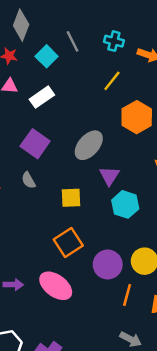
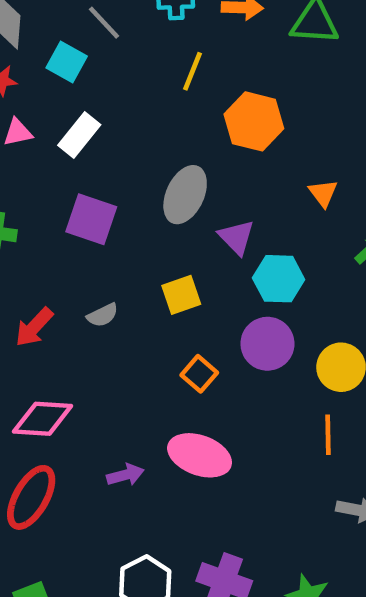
gray semicircle: (28, 180) -> (103, 315), moved, turned -70
orange square: (68, 242) -> (199, 374), size x0.7
purple circle: (108, 265) -> (267, 344), moved

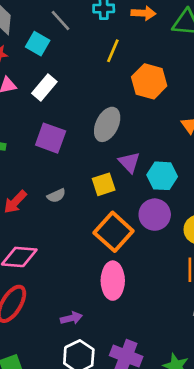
purple triangle: (236, 237) -> (129, 162), moved
orange square: (199, 374) -> (114, 232), size x1.8
pink ellipse: (200, 455) -> (113, 281), turned 69
purple arrow: (125, 475) -> (71, 318), moved

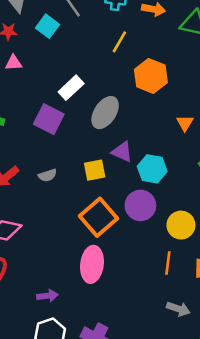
white rectangle: (44, 87) -> (71, 88), moved
purple triangle: (129, 162) -> (122, 152), turned -30

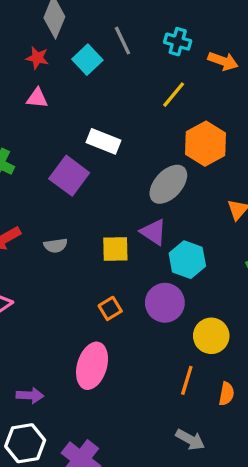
white rectangle: (71, 88) -> (104, 141), turned 55
gray ellipse: (105, 113) -> (168, 184), moved
orange square: (99, 217) -> (110, 308), size x0.5

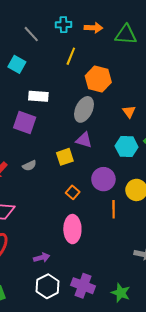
cyan square: (87, 60) -> (17, 64), moved
cyan hexagon: (187, 260) -> (127, 146), moved
orange line: (187, 380) -> (114, 209), moved

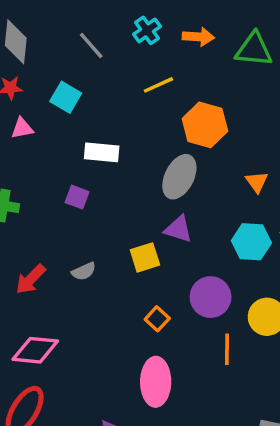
cyan cross: (64, 25) -> (147, 30), turned -35
yellow line: (71, 56) -> (158, 85), turned 42
purple square: (25, 122) -> (77, 197), size x0.6

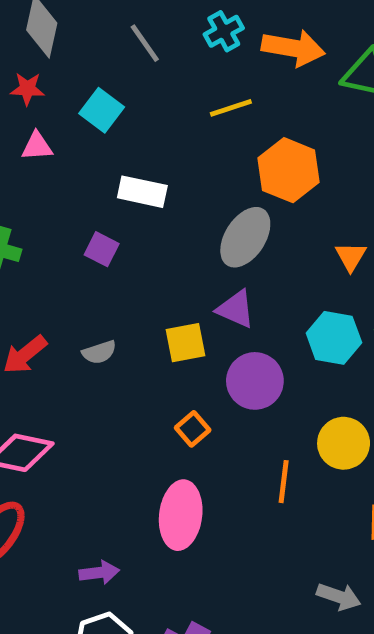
orange arrow: (198, 37) -> (293, 48), size x1.4
purple circle: (211, 297) -> (255, 381), moved

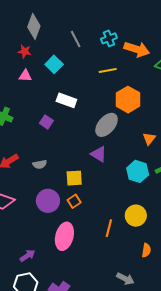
yellow square: (185, 343) -> (74, 178), moved
purple circle: (255, 381) -> (48, 201), moved
purple arrow: (99, 573) -> (28, 256), turned -35

